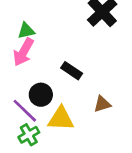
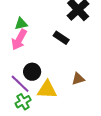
black rectangle: (72, 71) -> (61, 38), moved

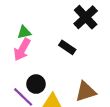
brown triangle: (78, 79) -> (86, 92), size x1.5

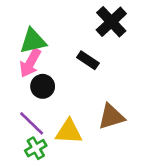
green triangle: (24, 32) -> (33, 41), size x1.5
black circle: (36, 84) -> (43, 86), moved

